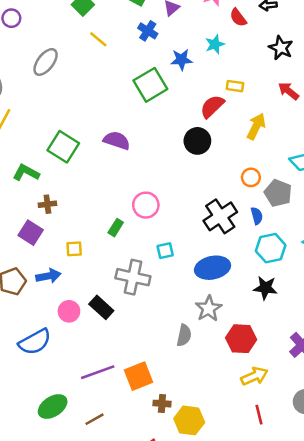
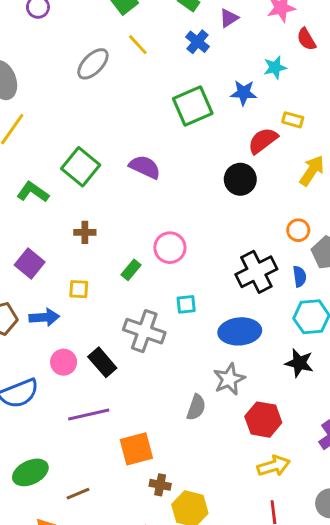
blue star: (181, 60) -> (244, 93), moved
gray ellipse: (46, 62) -> (93, 64), moved
brown cross: (47, 204) -> (85, 232), moved
purple line: (98, 372) -> (89, 414), moved

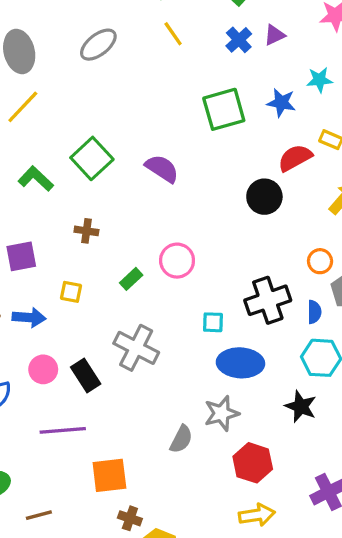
purple triangle: (229, 18) -> (274, 35), moved
gray ellipse: (93, 64) -> (98, 45), moved
purple square: (30, 264) -> (21, 256), turned 32
cyan square: (186, 304) -> (213, 322), moved

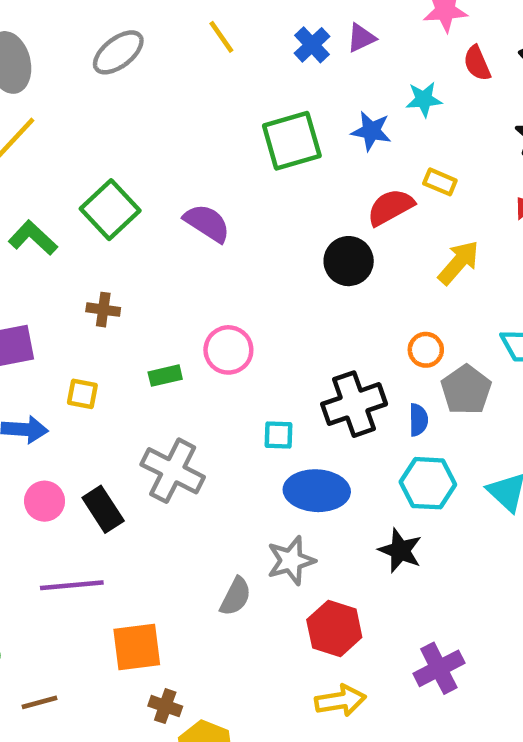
green rectangle: (131, 279) -> (165, 376), turned 30

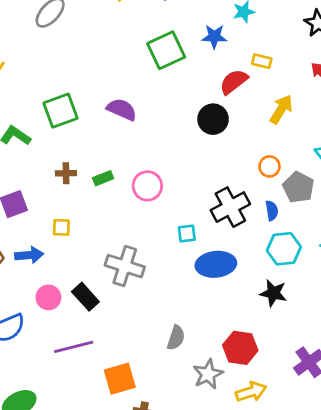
green square: (110, 210) -> (61, 111), turned 32
green rectangle: (165, 376) -> (103, 178), moved
gray star: (291, 561) -> (208, 374), moved

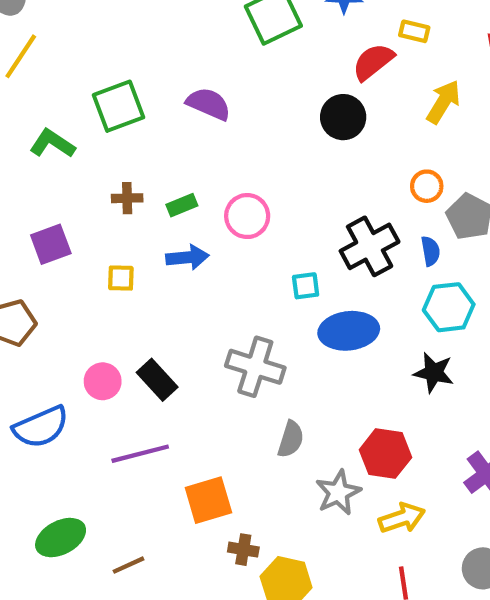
blue arrow: (29, 255) -> (187, 257), moved
gray cross: (125, 266) -> (255, 367), moved

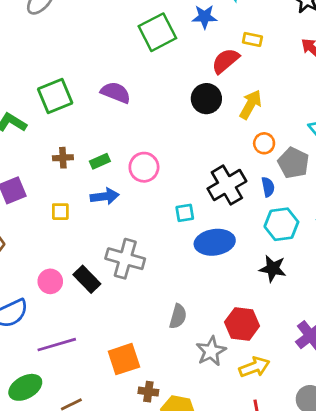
yellow arrow: (443, 102) -> (251, 105), moved
gray cross: (255, 367) -> (125, 259), moved
purple line: (140, 454) -> (57, 345), moved

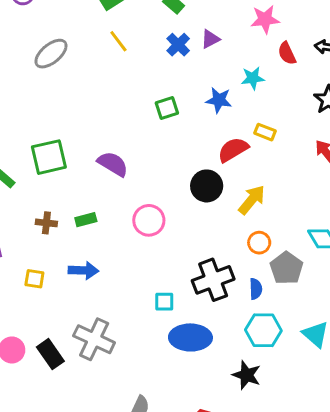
green square: (157, 32) -> (167, 108), size x0.6
green rectangle: (100, 161) -> (86, 220), moved
pink circle: (144, 167) -> (149, 220), moved

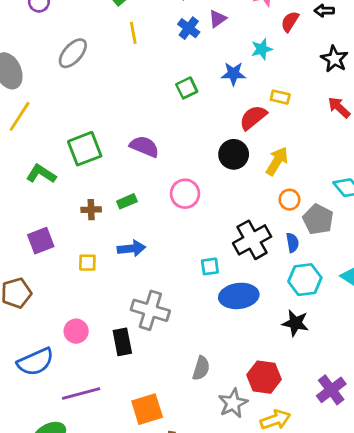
yellow line: (118, 41) -> (133, 33), turned 35
red semicircle: (287, 53) -> (290, 22), turned 65
black rectangle: (50, 354) -> (122, 342), moved, turned 32

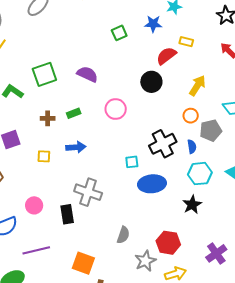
yellow arrow: (277, 161) -> (197, 86), moved
gray pentagon: (318, 219) -> (211, 131), turned 30
black star: (295, 323) -> (192, 205), turned 30
orange square: (147, 409) -> (83, 263), turned 35

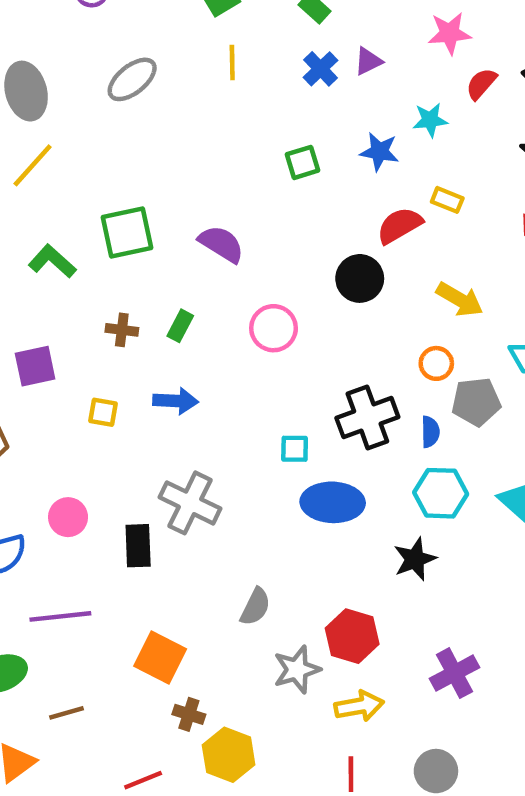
yellow arrow: (197, 86) -> (460, 299), turned 80
green rectangle: (74, 113) -> (180, 326), turned -48

